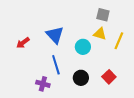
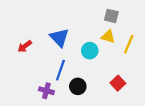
blue line: (56, 65) -> (60, 70), turned 36
black circle: (81, 78) -> (78, 86), moved

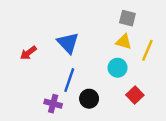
cyan circle: (90, 51) -> (118, 68), moved

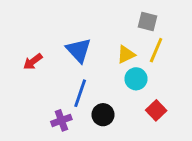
yellow triangle: (124, 42) -> (126, 54), moved, turned -42
yellow line: (147, 50) -> (156, 50), moved
purple cross: (53, 104) -> (61, 120), turned -35

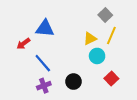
gray square: (147, 21) -> (105, 15), turned 32
blue triangle: (79, 50) -> (45, 28), moved, turned -42
blue line: (80, 93) -> (43, 63), moved, turned -60

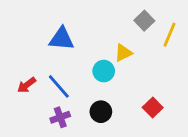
yellow line: (111, 35) -> (170, 35), moved
red arrow: (23, 44) -> (27, 85), moved
cyan circle: (97, 56) -> (104, 71), moved

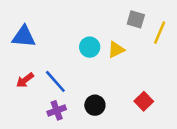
gray square: (144, 21) -> (136, 19), turned -30
blue triangle: (62, 39) -> (24, 37), moved
cyan circle: (104, 71) -> (90, 47), moved

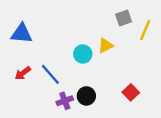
gray square: (136, 19) -> (124, 18), turned -35
cyan circle: (90, 47) -> (83, 54), moved
purple cross: (57, 110) -> (65, 101), moved

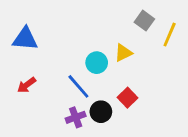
gray square: (124, 18) -> (144, 21), turned -35
blue line: (50, 74) -> (78, 86), moved
red square: (131, 92) -> (128, 98), moved

